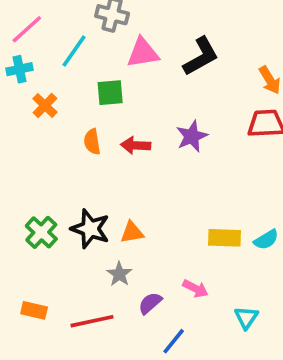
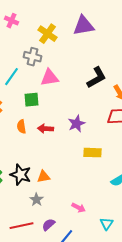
black L-shape: (201, 56) -> (97, 78), moved
yellow rectangle: (224, 238) -> (93, 153), moved
purple semicircle: (150, 303) -> (49, 225), moved

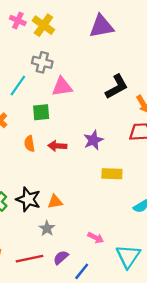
yellow cross: (48, 34) -> (43, 25), moved
cyan triangle: (107, 224) -> (128, 256), size x1.6

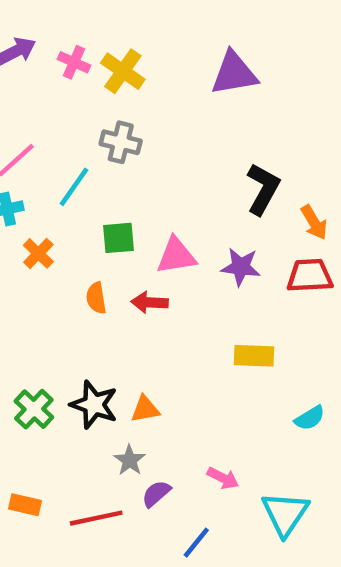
pink triangle: (62, 87) -> (176, 256), moved
black L-shape: (117, 87) -> (263, 189), turned -32
purple star: (93, 140) -> (241, 267), moved, turned 30
purple semicircle: (61, 257) -> (156, 494), moved

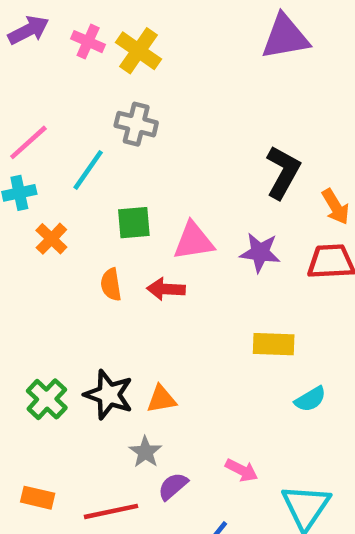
purple triangle: (234, 73) -> (285, 37), moved
cyan semicircle: (310, 418) -> (310, 399), moved

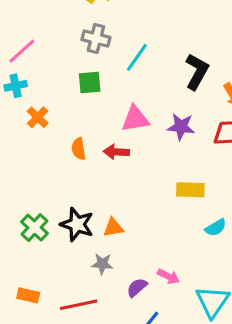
cyan line: (88, 170) -> (137, 57), moved
green square: (134, 223) -> (90, 83), moved
gray star: (145, 452) -> (102, 264), turned -30
purple semicircle: (173, 486) -> (137, 287), moved

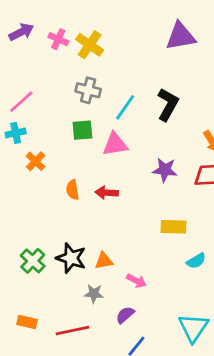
black L-shape: (197, 72) -> (168, 104), moved
pink triangle: (135, 119) -> (115, 144), moved
pink arrow: (168, 276) -> (136, 281), moved

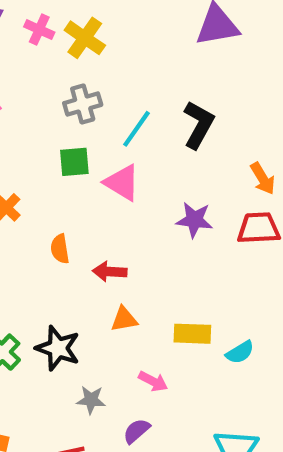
gray cross: (88, 90) -> (83, 104), turned -30
pink triangle: (115, 144) -> (122, 183), turned 40
red arrow: (107, 193) -> (110, 272), moved
yellow rectangle: (173, 227) -> (192, 334), moved
orange triangle: (104, 261) -> (124, 319), moved

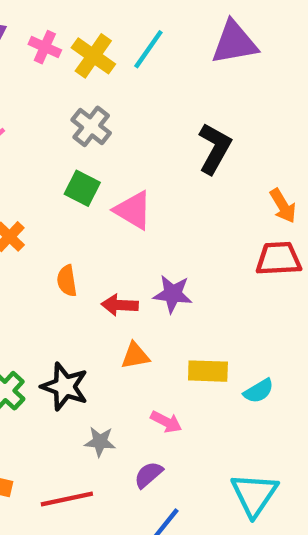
gray cross: (83, 104) -> (91, 126), turned -36
cyan line: (136, 129) -> (148, 49), moved
green square: (74, 162) -> (82, 188), turned 32
purple star: (194, 220) -> (173, 294), moved

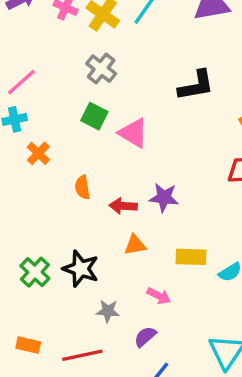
black L-shape: (215, 148) -> (196, 86), turned 51

